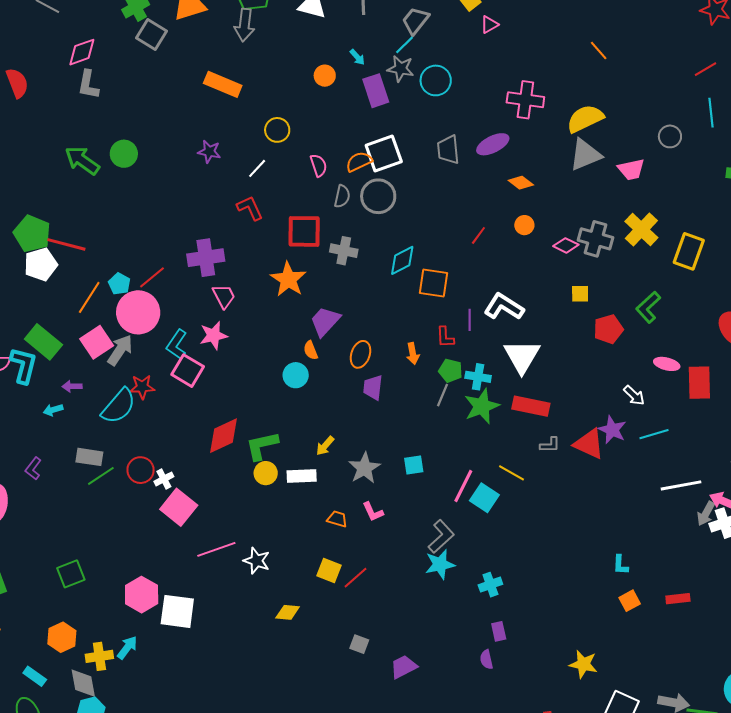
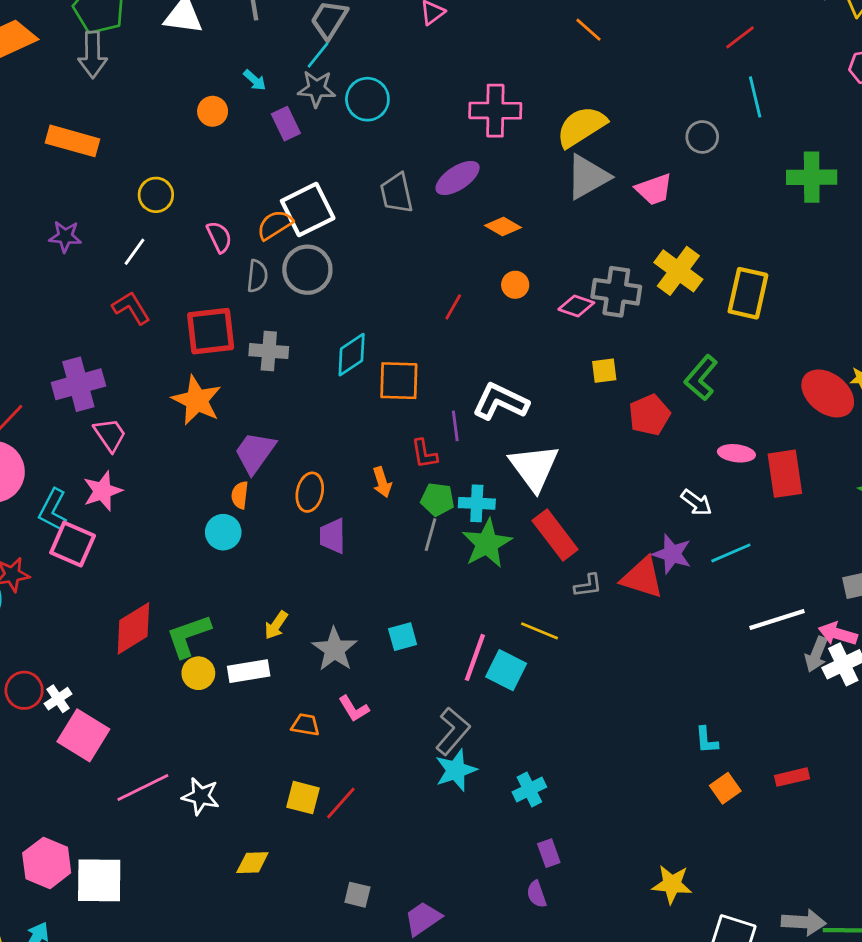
purple rectangle: (376, 91) -> (286, 124), size x0.7
orange semicircle: (311, 350) -> (240, 495), turned 36
red rectangle: (531, 406) -> (555, 535), turned 48

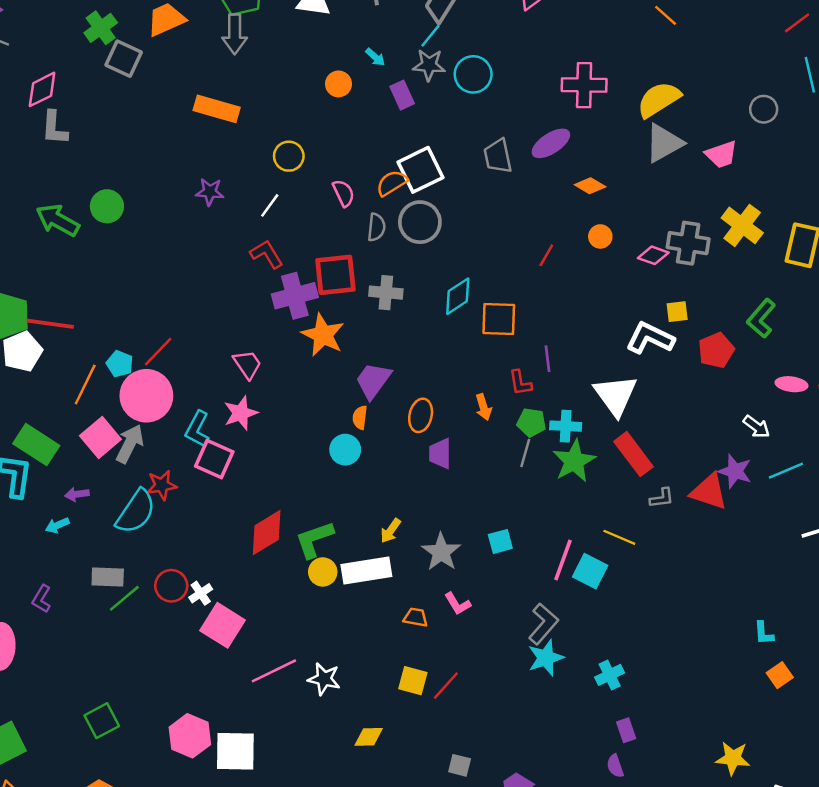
purple cross: (78, 384) -> (295, 296), moved
white L-shape: (501, 402) -> (650, 338), moved
white rectangle: (249, 671) -> (366, 570), size x1.4

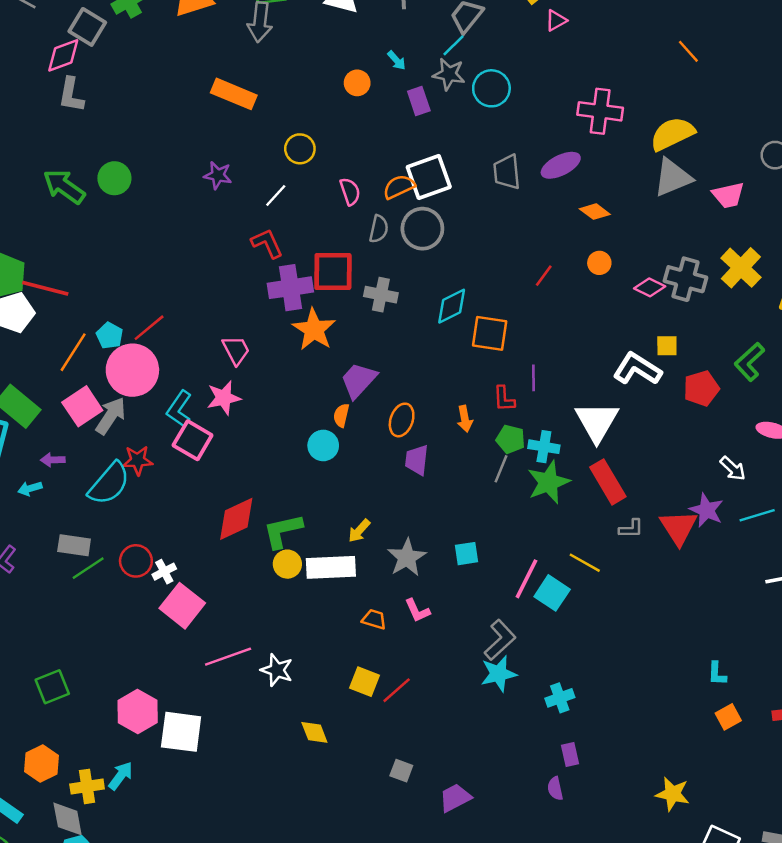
gray square: (124, 59) -> (87, 27), moved
red triangle: (709, 492) -> (678, 527), turned 33
yellow diamond: (369, 737) -> (314, 732), turned 64

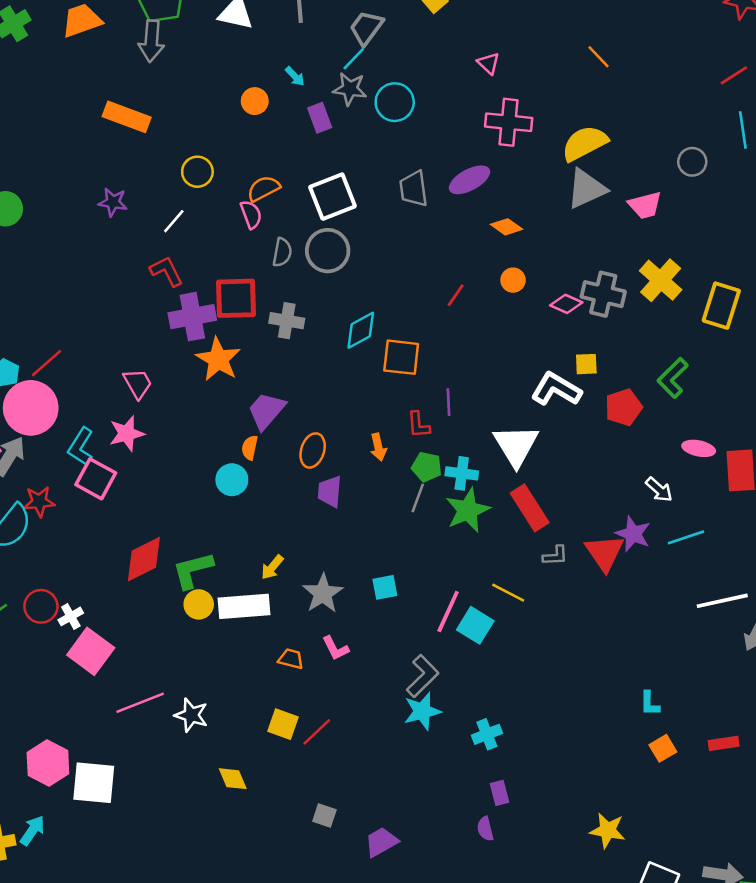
pink triangle: (556, 21) -> (488, 63), moved, turned -45
orange semicircle: (399, 187) -> (264, 188), moved

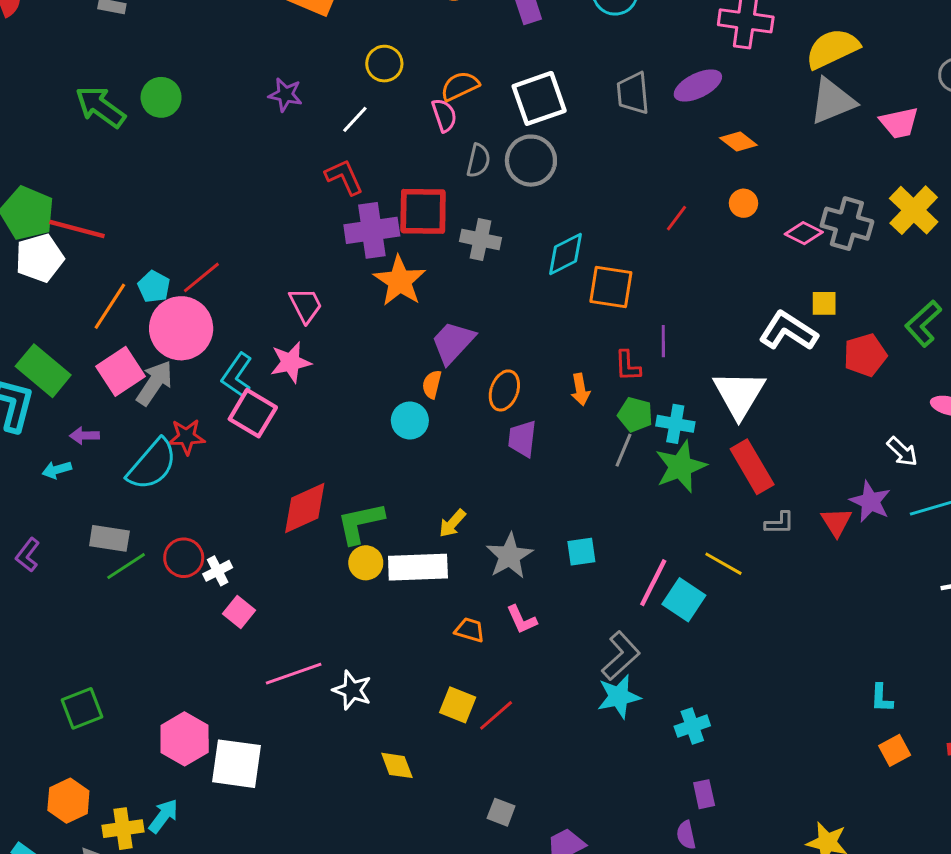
red triangle: (605, 553) -> (836, 522), size x0.7
pink square: (91, 651) -> (239, 612), size x0.6

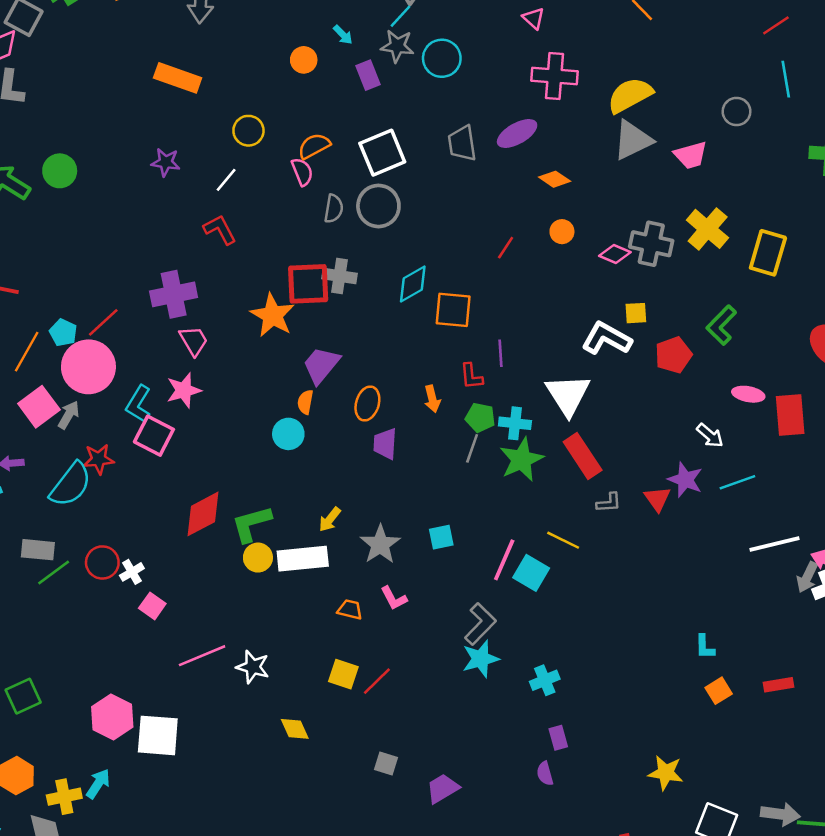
red square: (423, 211) -> (308, 284), moved
purple cross: (372, 230) -> (174, 294), moved
gray arrow: (155, 383) -> (69, 415), size x0.7

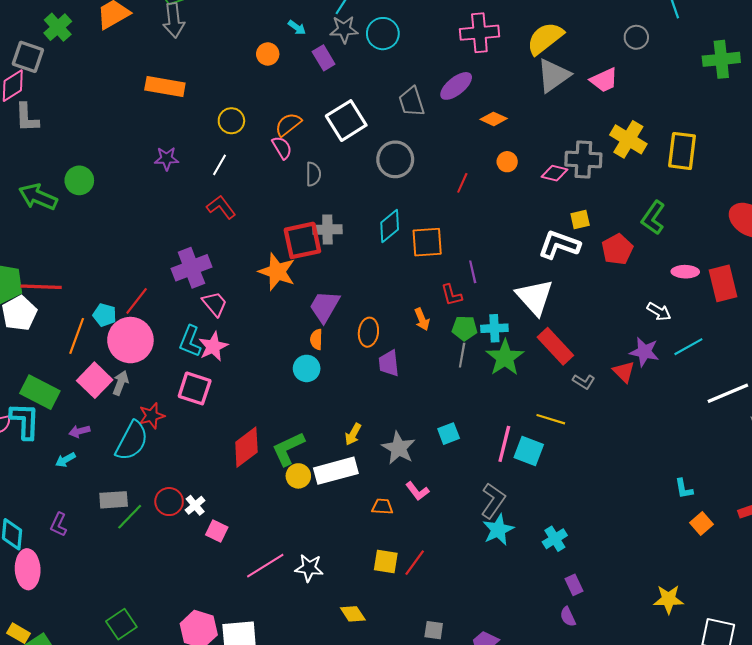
gray circle: (378, 206) -> (395, 159), moved
cyan L-shape: (139, 404) -> (190, 341), moved
gray L-shape: (609, 503) -> (584, 382), turned 45

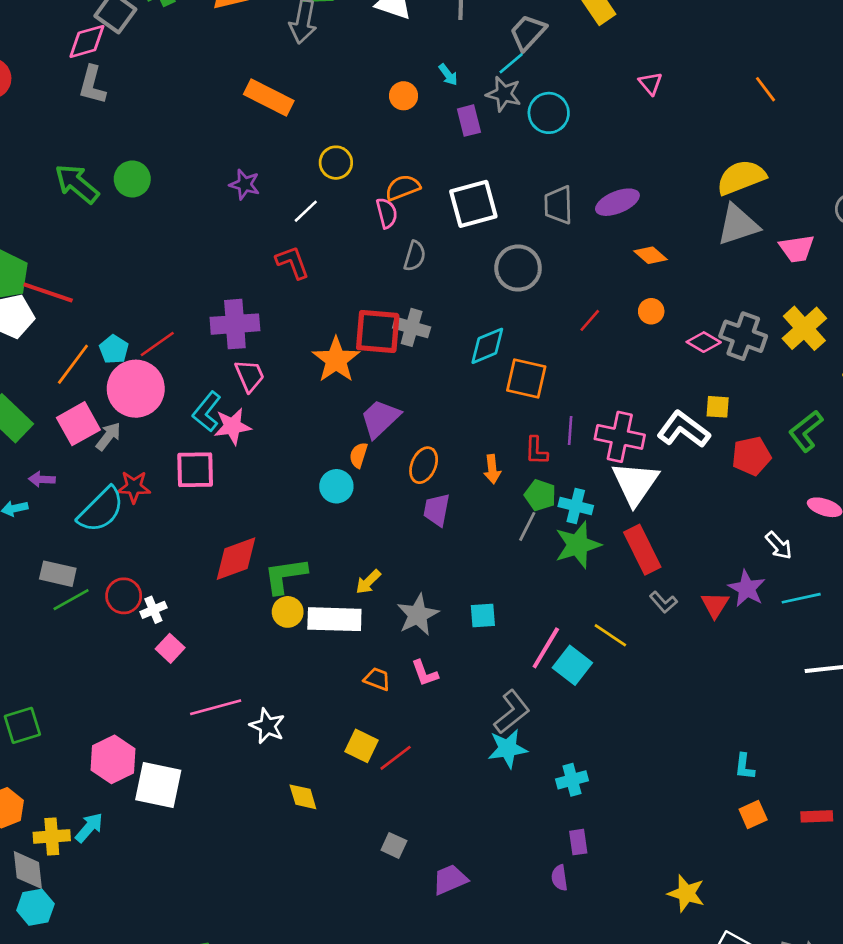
pink cross: (479, 33) -> (620, 437), moved
pink square: (195, 388) -> (195, 470), turned -36

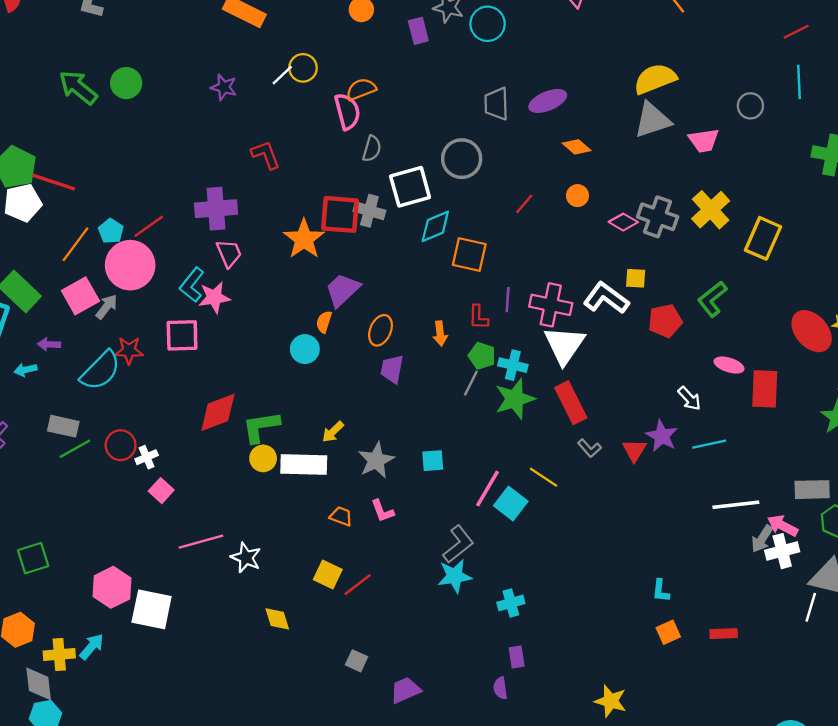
white square: (473, 204) -> (410, 187), moved
white line: (306, 211) -> (282, 75), moved
pink semicircle: (387, 213) -> (347, 111), size x1.4

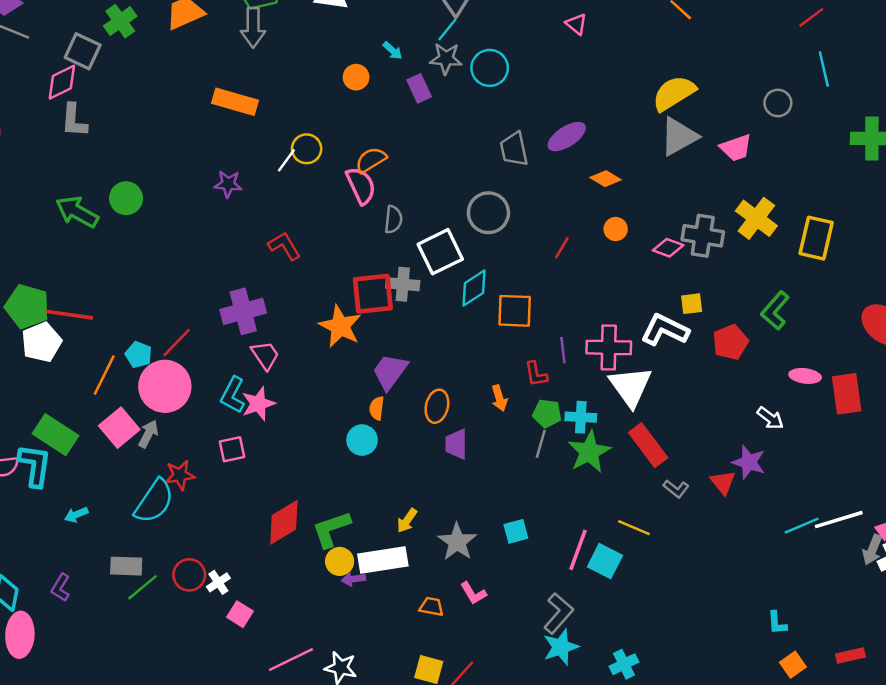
pink square: (182, 335) -> (232, 449), size x0.7
purple arrow: (49, 344) -> (353, 579), moved
cyan line: (709, 444) -> (802, 526), moved

